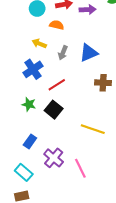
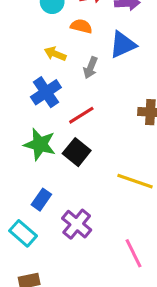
blue triangle: (89, 53) -> (123, 45), moved
green star: (29, 104) -> (40, 144), size x1.5
pink line: (80, 168) -> (133, 253), moved
cyan rectangle: (24, 172) -> (23, 233), moved

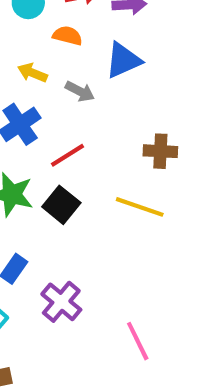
gray arrow: (90, 68) -> (80, 91), turned -85
yellow line: (135, 181) -> (140, 207), moved

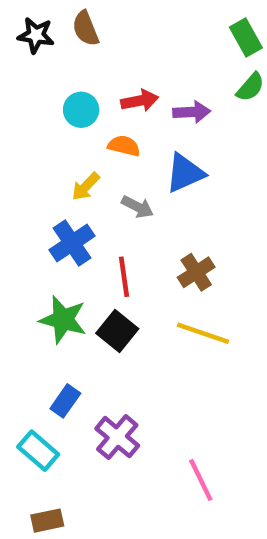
yellow arrow: (32, 73) -> (86, 186), turned -68
brown cross: (160, 151) -> (196, 272), moved, turned -36
red line: (67, 155) -> (124, 277), turned -66

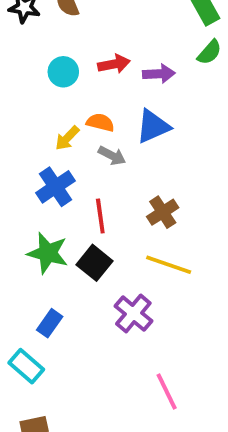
orange semicircle: (124, 146) -> (100, 122), moved
purple cross: (117, 437) -> (133, 313), moved

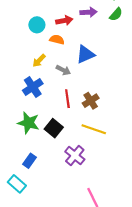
purple arrow: (159, 74) -> (89, 12), moved
orange semicircle: (100, 122) -> (57, 40), moved
red line: (100, 216) -> (67, 99), moved

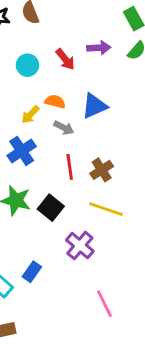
red arrow: (64, 21) -> (65, 59), turned 63
orange semicircle: (57, 40) -> (55, 102), moved
blue rectangle: (30, 161) -> (32, 272), moved

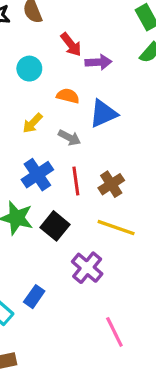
purple arrow: (99, 48) -> (98, 62), moved
red arrow: (65, 59) -> (71, 44), moved
orange semicircle: (55, 102) -> (68, 96), moved
blue cross: (22, 151) -> (37, 175), moved

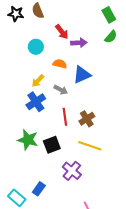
blue cross: (37, 175) -> (36, 102), moved
black square: (55, 226) -> (52, 145), turned 30

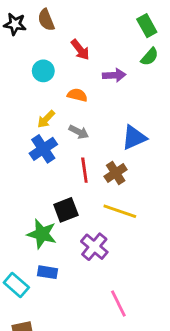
purple arrow: (79, 43) -> (114, 75), moved
blue triangle: (82, 75) -> (134, 138), moved
green star: (28, 140) -> (42, 234), moved
blue rectangle: (39, 189) -> (48, 272), turned 64

